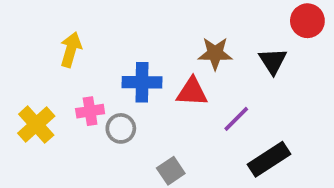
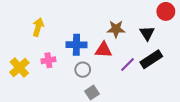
gray circle: (121, 128) -> (83, 70), moved
black rectangle: (269, 159) -> (151, 59), moved

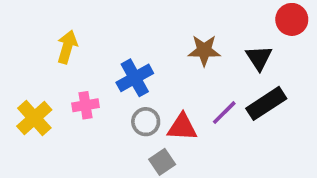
blue cross: (76, 45) -> (135, 78), turned -30
red triangle: (104, 50) -> (182, 127), moved

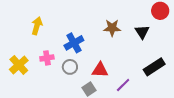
black rectangle: (266, 103) -> (154, 67), moved
purple line: (224, 113) -> (123, 85), moved
gray circle: (146, 122) -> (70, 67), moved

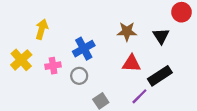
yellow cross: (19, 65) -> (21, 60), moved
black rectangle: (154, 67) -> (160, 76), moved
red triangle: (100, 70) -> (131, 63), moved

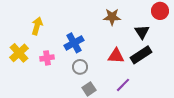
brown star: (127, 32) -> (112, 17), moved
gray circle: (79, 76) -> (80, 67), moved
black rectangle: (160, 76) -> (141, 55), moved

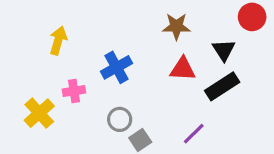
yellow cross: (19, 53) -> (39, 113), moved
red triangle: (116, 56) -> (183, 69), moved
gray circle: (80, 67) -> (120, 119), moved

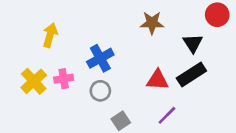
red triangle: (183, 69) -> (157, 80), moved
yellow cross: (39, 113) -> (34, 81), moved
gray circle: (120, 119) -> (100, 91), moved

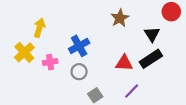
brown star: (152, 23) -> (120, 18), turned -30
yellow cross: (34, 81) -> (24, 52), moved

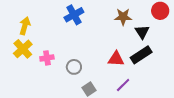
brown star: (120, 18) -> (123, 17), moved, turned 30
yellow arrow: (39, 28) -> (25, 26), moved
blue cross: (79, 46) -> (74, 15), moved

